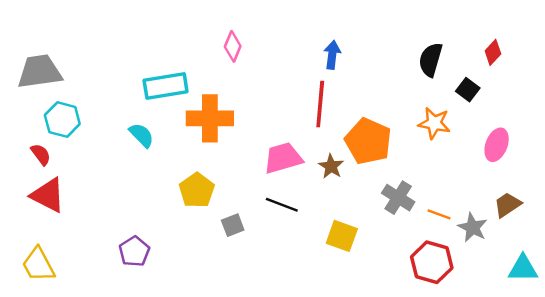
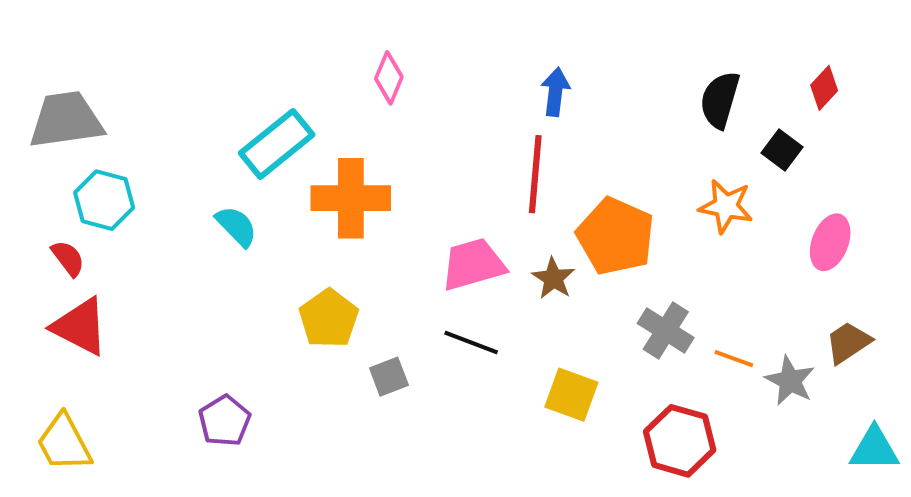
cyan rectangle: (166, 86) -> (277, 144), turned -30
red hexagon: (432, 262) -> (680, 441), moved

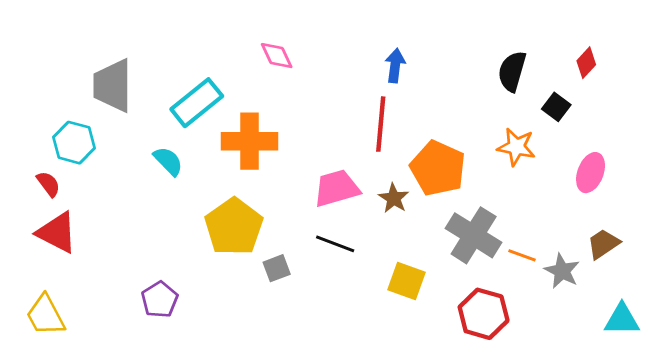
pink diamond: (389, 78) -> (277, 56), turned -48
gray trapezoid: (66, 120) -> (113, 86), moved, turned -82
yellow pentagon: (329, 318) -> (234, 227), size x1.4
gray cross: (666, 331) -> (474, 235), size x1.4

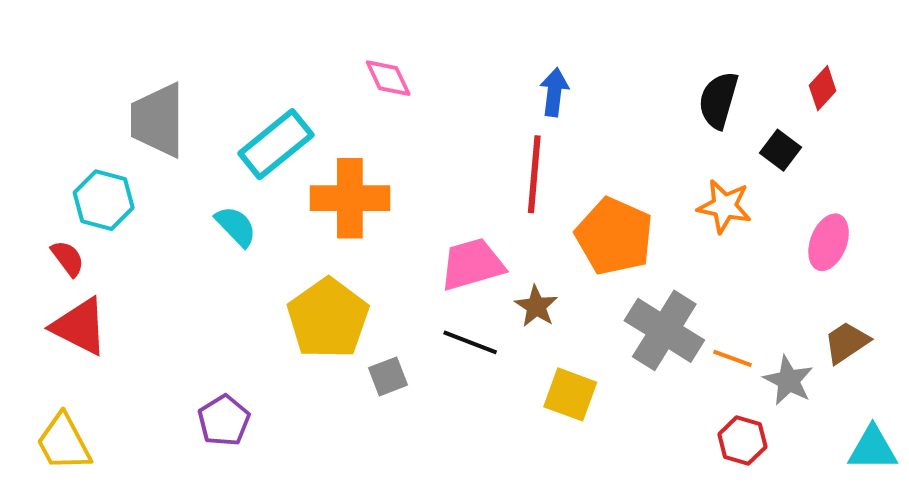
brown star: (394, 198) -> (536, 306), moved
red hexagon: (484, 314) -> (742, 441), moved, size x0.7

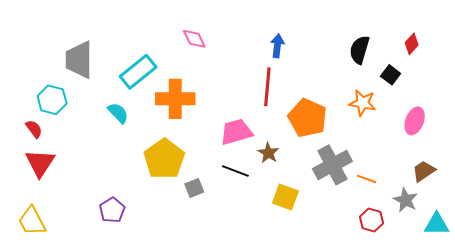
red triangle: (80, 326) -> (40, 163), turned 36
gray cross: (664, 330) -> (332, 165), turned 30
gray star: (788, 380) -> (406, 200), moved

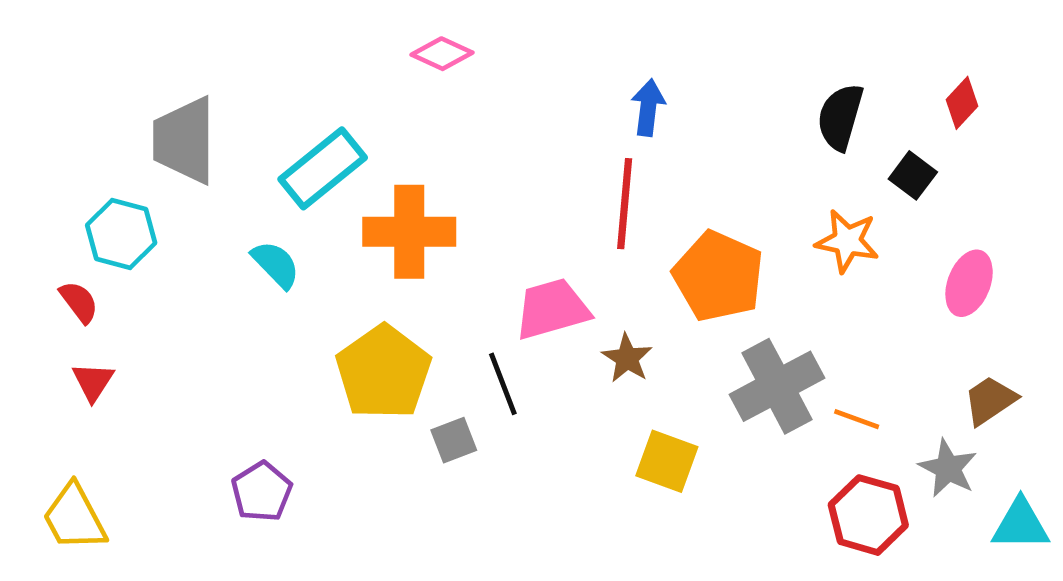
pink diamond: (194, 39) -> (442, 54), moved, turned -40
red triangle: (40, 163) -> (93, 382), size x0.6
black line: (235, 171) -> (503, 384), moved, turned 48
red hexagon: (372, 220) -> (868, 515), size x1.4

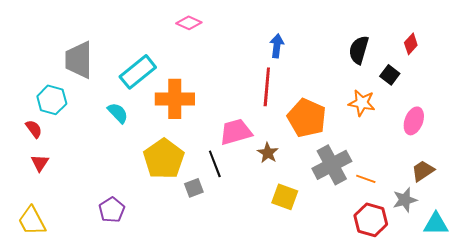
gray star: (948, 468) -> (405, 200), turned 30

